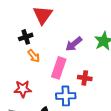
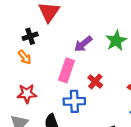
orange arrow: (34, 56) -> (25, 57), moved
red cross: (85, 78) -> (95, 81), turned 32

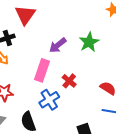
blue cross: (74, 101) -> (49, 100), turned -30

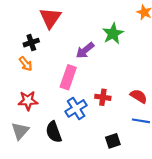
green star: (89, 42) -> (113, 34), moved
red cross: (69, 81) -> (103, 97), moved, turned -32

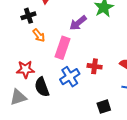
orange arrow: (26, 64) -> (39, 35), moved
gray triangle: (20, 131) -> (18, 97), turned 30
black semicircle: (54, 132) -> (42, 87), moved

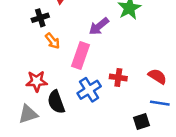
black square: (104, 107) -> (142, 121), moved

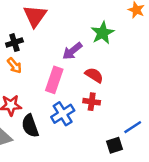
orange arrow: (52, 41) -> (14, 65), moved
red semicircle: (157, 76) -> (94, 75), moved
blue line: (160, 103) -> (133, 127), turned -42

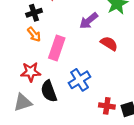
pink rectangle: (54, 80) -> (57, 48), moved
red cross: (92, 102) -> (107, 106), moved

